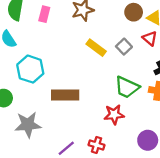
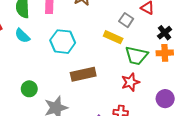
yellow rectangle: (96, 48) -> (113, 37), moved
cyan hexagon: (30, 69) -> (63, 42), moved

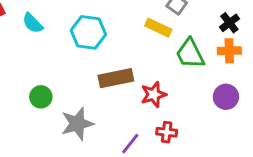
green trapezoid: (136, 56) -> (190, 54), turned 50
red star: (130, 82) -> (154, 94), moved
purple circle: (165, 99) -> (226, 97), moved

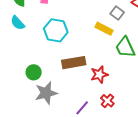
green circle: (41, 97) -> (34, 72), moved
red cross: (167, 132) -> (107, 101), turned 32

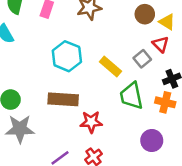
gray square: (117, 13) -> (142, 59), moved
cyan hexagon: (56, 30) -> (67, 56), moved

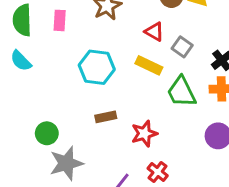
red triangle: (161, 44) -> (154, 32), moved
brown rectangle: (63, 99) -> (106, 117), size x0.6

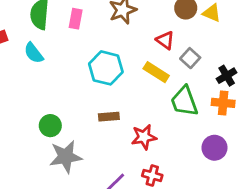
red cross: (158, 172) -> (152, 175), turned -30

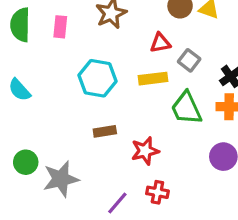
red triangle: (165, 40) -> (160, 43), turned -42
cyan semicircle: (34, 53) -> (19, 90), moved
yellow rectangle: (156, 72) -> (153, 79), turned -35
green circle: (50, 126) -> (26, 162), moved

